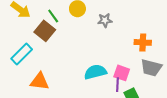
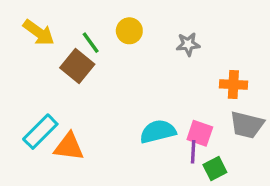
gray star: (105, 20) -> (188, 44), moved
cyan rectangle: (22, 54) -> (40, 132), moved

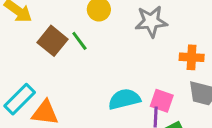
green line: (91, 43) -> (79, 41), moved
gray star: (188, 44) -> (151, 21), size x1.5

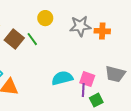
orange cross: (192, 57) -> (102, 31), moved

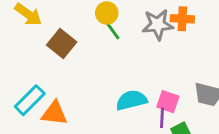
orange cross: (102, 31) -> (182, 19), moved
green line: (32, 39) -> (113, 30), moved

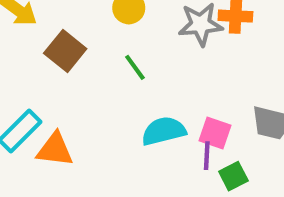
green line: (113, 30) -> (135, 67), moved

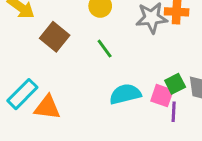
purple line: (207, 156) -> (174, 112), moved
green square: (233, 176) -> (175, 84), moved

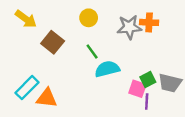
cyan semicircle: (125, 94) -> (107, 69), moved

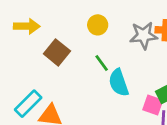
yellow arrow: (26, 19) -> (27, 26), turned -35
cyan semicircle: (107, 69) -> (119, 83), turned -95

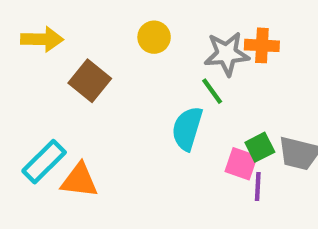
green line: (102, 63) -> (212, 91), moved
cyan semicircle: (119, 83) -> (187, 128), turned 36

